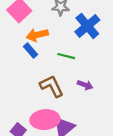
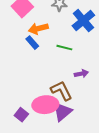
purple arrow: (85, 85) -> (81, 74), turned -32
brown L-shape: (52, 86) -> (61, 91), moved

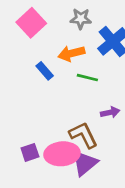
orange arrow: (38, 29) -> (71, 53), moved
purple square: (21, 115) -> (30, 152), moved, turned 32

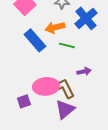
blue rectangle: (45, 71) -> (35, 40), size x1.6
pink ellipse: (62, 154) -> (46, 86), moved

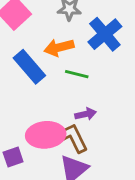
purple arrow: (84, 71) -> (86, 114), moved

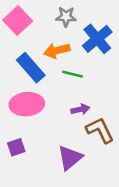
pink ellipse: (46, 135) -> (27, 104), moved
brown L-shape: (72, 138) -> (100, 130), moved

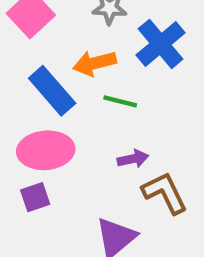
purple square: (16, 147) -> (35, 197), moved

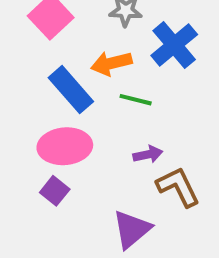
purple square: (35, 197) -> (55, 191), turned -32

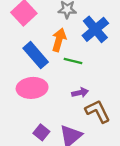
orange arrow: (111, 63) -> (59, 40), turned 120
purple square: (55, 191) -> (41, 132), moved

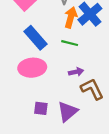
orange arrow: (59, 40) -> (71, 17), moved
purple square: (41, 132) -> (41, 108), turned -32

